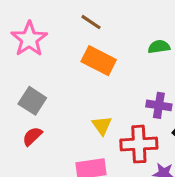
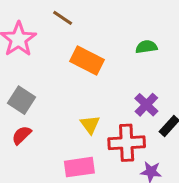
brown line: (91, 22) -> (63, 18), moved
purple cross: (159, 105) -> (146, 105), turned 35

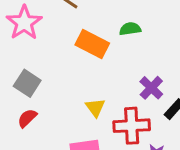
green semicircle: (146, 47) -> (130, 29), moved

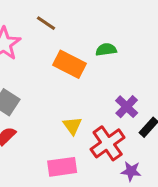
red cross: (132, 126) -> (108, 143), turned -32

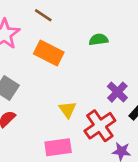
orange rectangle: (69, 64) -> (49, 53), moved

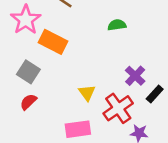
orange rectangle: (49, 53) -> (53, 42), moved

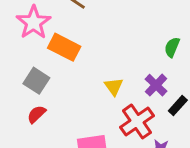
green semicircle: (117, 25) -> (172, 47), moved, turned -60
yellow triangle: (87, 93) -> (114, 87), moved

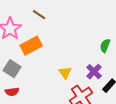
orange rectangle: (64, 47) -> (31, 46), turned -55
red semicircle: (36, 114) -> (12, 92), turned -144

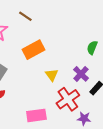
orange rectangle: (31, 46) -> (33, 50), moved

